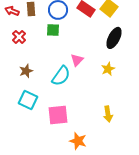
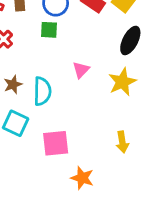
yellow star: (108, 69) -> (122, 82), size x1.5
cyan semicircle: (61, 76) -> (42, 91), moved, turned -35

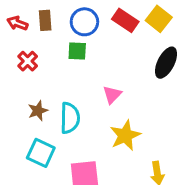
yellow star: (122, 82) -> (125, 135), moved

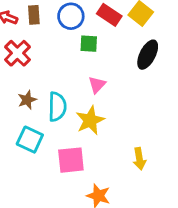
green square: (77, 51) -> (89, 44), moved
red cross: (28, 61) -> (17, 53), size x1.4
yellow star: (125, 135) -> (90, 120), moved

